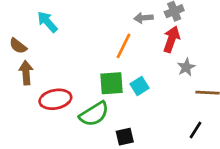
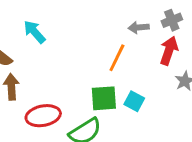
cyan square: (139, 86) -> (134, 101), turned -30

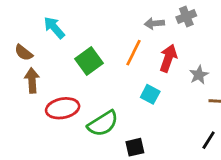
red arrow: (169, 51) -> (168, 58), moved
green square: (104, 98) -> (89, 61), moved, turned -32

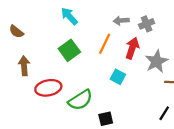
gray cross: (186, 16) -> (147, 24), moved
cyan arrow: (54, 28) -> (69, 16), moved
brown semicircle: (24, 53) -> (16, 32), moved
gray star: (199, 75) -> (156, 61), size x1.5

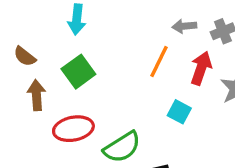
cyan arrow: (69, 16) -> (77, 19), moved, turned -132
brown semicircle: (16, 32) -> (25, 56), moved
green square: (69, 50) -> (78, 72), moved

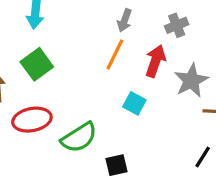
gray arrow: (184, 26) -> (125, 20), moved, turned -65

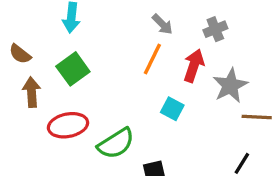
gray arrow: (125, 20) -> (162, 24), turned -65

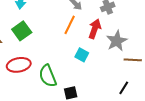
green semicircle: (116, 143) -> (48, 76), turned 100

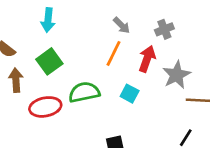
green semicircle: (48, 76) -> (84, 92), moved, turned 100

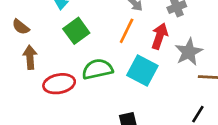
green square: (49, 61) -> (76, 31), moved
cyan square: (130, 94) -> (142, 70), size x1.6

